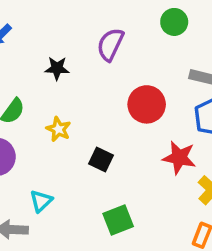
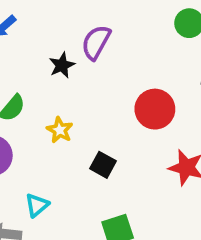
purple semicircle: (110, 44) -> (96, 42), moved
black star: (57, 68) -> (62, 65), turned -30

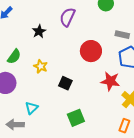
purple semicircle: (96, 42) -> (67, 17), moved

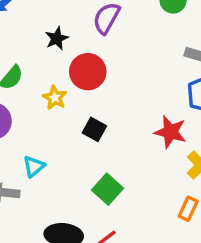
red circle: (91, 51) -> (88, 72), moved
green square: (76, 118) -> (108, 189), turned -30

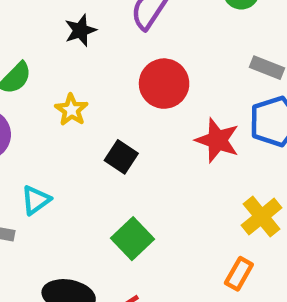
red circle: (88, 72) -> (164, 84), moved
red star: (170, 132) -> (217, 140), moved

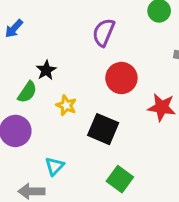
black star: (80, 30) -> (46, 70), moved
black square: (121, 157) -> (103, 129), size x1.5

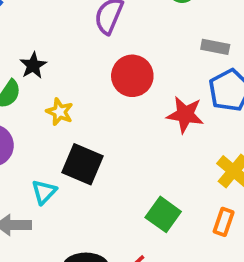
black square: (103, 129) -> (83, 164), moved
green square: (120, 179) -> (163, 214), moved

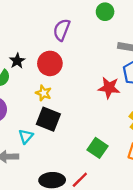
red circle: (132, 76) -> (50, 63), moved
yellow star: (60, 112) -> (44, 93), moved

